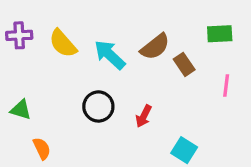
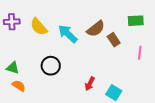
black circle: (98, 106) -> (51, 66), moved
red arrow: (144, 116) -> (90, 84), moved
orange semicircle: (42, 149) -> (19, 86), moved, turned -32

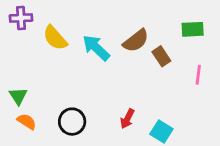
purple cross: (12, 22) -> (21, 18), moved
black circle: (51, 66) -> (72, 122), moved
green triangle: (13, 68) -> (18, 96), turned 40

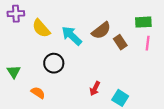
pink line: (198, 75) -> (148, 43), moved
orange semicircle: (27, 122) -> (38, 93), moved
black circle: (72, 122) -> (54, 63), moved

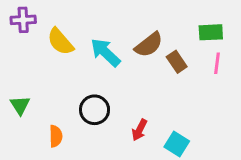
black circle: (54, 63) -> (95, 110), moved
orange semicircle: (38, 93) -> (56, 136), turned 56

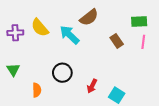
purple cross: (23, 20) -> (15, 33), moved
brown semicircle: (149, 45) -> (89, 17), moved

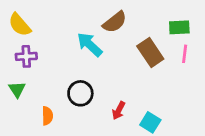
yellow semicircle: (40, 28) -> (20, 25), moved
purple cross: (15, 33) -> (26, 56), moved
brown rectangle: (117, 41) -> (150, 52), size x1.5

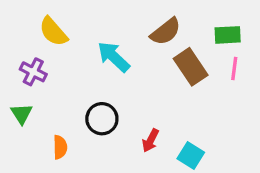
brown semicircle: (115, 22) -> (166, 32), moved
yellow semicircle: (20, 25) -> (53, 32), moved
purple cross: (26, 56) -> (33, 72), turned 30

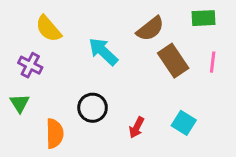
green rectangle: (228, 35) -> (203, 18), moved
orange semicircle: (60, 147) -> (55, 134), size x1.4
cyan square: (191, 156) -> (184, 123), moved

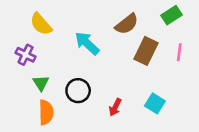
green rectangle: (203, 18) -> (172, 15), turned -30
brown rectangle: (173, 61) -> (146, 51), turned 60
green triangle: (20, 103) -> (41, 83), moved

